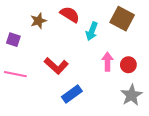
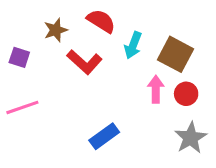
brown square: (122, 19) -> (175, 54), moved
red L-shape: (56, 66) -> (84, 62), moved
pink line: (15, 74) -> (22, 107), turned -30

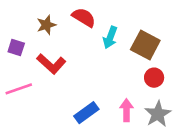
red L-shape: (84, 62) -> (51, 64), moved
pink arrow: (156, 89) -> (126, 110), moved

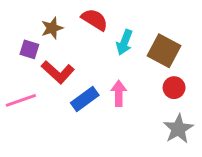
purple square: (16, 48) -> (29, 49), moved
pink arrow: (126, 110) -> (119, 93), moved
blue rectangle: (86, 113) -> (85, 99), moved

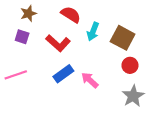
brown star: (52, 28) -> (28, 13), moved
red L-shape: (58, 72) -> (58, 43), moved
pink arrow: (119, 93) -> (90, 80), moved, turned -48

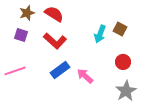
red semicircle: (71, 15) -> (54, 14), moved
cyan arrow: (93, 31) -> (100, 34), moved
brown square: (123, 38) -> (120, 29), moved, size x0.6

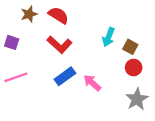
brown square: (120, 29) -> (130, 47), moved
purple square: (21, 35) -> (12, 42), moved

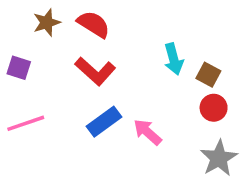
cyan arrow: (109, 37) -> (174, 59), turned -36

